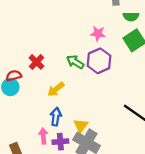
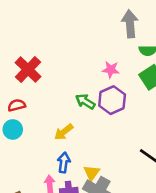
red cross: (36, 62) -> (28, 70), moved, size x1.5
red semicircle: (14, 76) -> (17, 105), moved

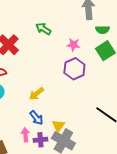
green arrow: (85, 101) -> (43, 29), moved
blue arrow: (64, 163) -> (36, 118), turned 133

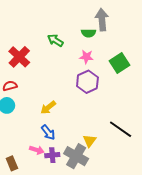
green semicircle: (102, 30) -> (88, 33), moved
yellow triangle: (58, 126) -> (90, 141), moved
pink arrow: (25, 135) -> (37, 150), turned 112

